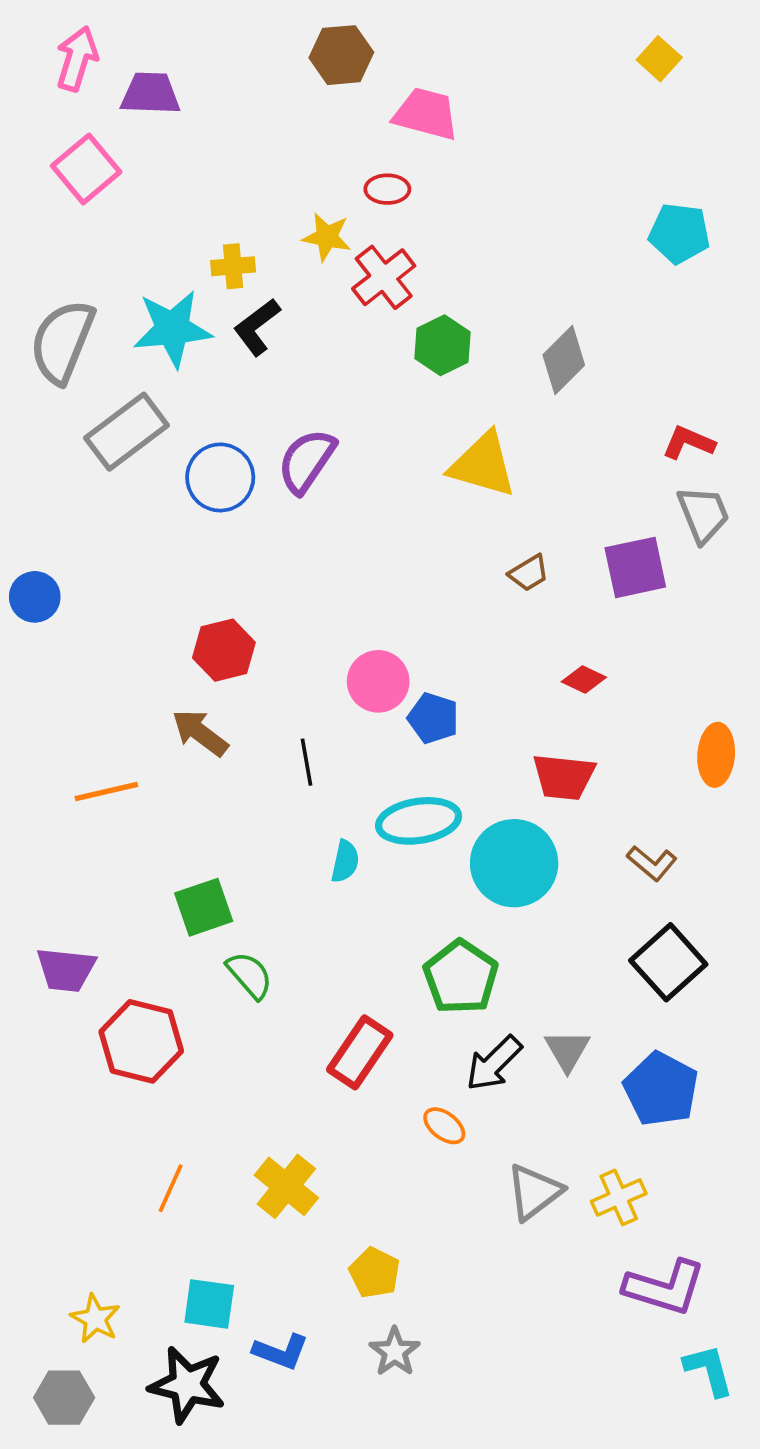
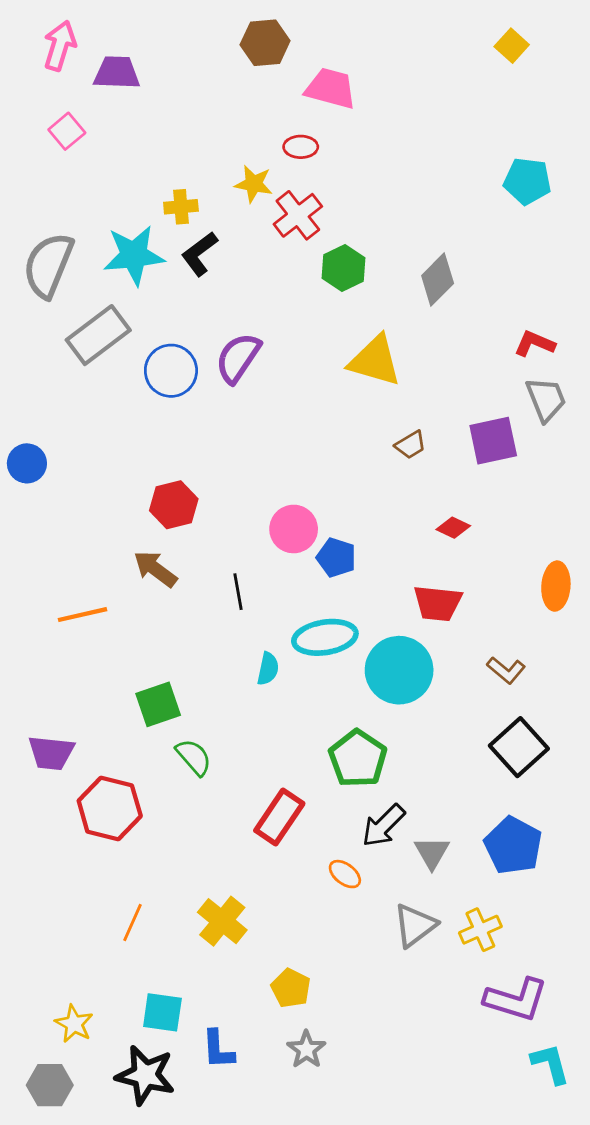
pink square: (86, 169) -> (67, 131), size x0.7
gray triangle: (567, 1050) -> (432, 853), moved
blue L-shape: (281, 1352) -> (218, 1049), turned 66

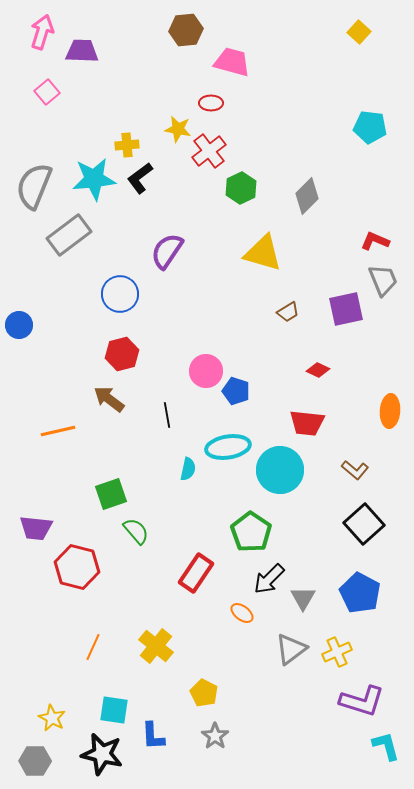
blue circle: (171, 371) -> (120, 294), moved

